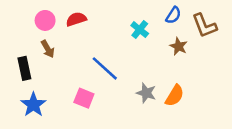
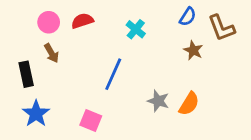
cyan cross: (140, 30) -> (136, 29), moved
blue line: (105, 68) -> (113, 74), turned 72
pink square: (84, 98) -> (91, 121), moved

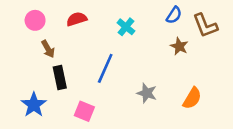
pink circle: (49, 22) -> (35, 20), moved
black rectangle: (26, 74) -> (60, 77), moved
orange semicircle: (189, 104) -> (192, 98), moved

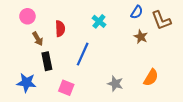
red semicircle: (77, 19) -> (60, 29), moved, turned 105
gray star: (147, 93) -> (115, 84), moved
blue star: (34, 105) -> (26, 83), turned -30

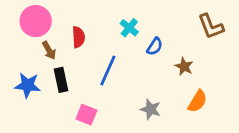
blue semicircle: (137, 12) -> (155, 46), moved
pink circle: (27, 16) -> (36, 21), size x1.5
brown star: (141, 37) -> (184, 66), moved
blue star: (26, 83) -> (28, 85), moved

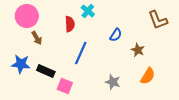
cyan cross: (129, 28) -> (88, 11), moved
red semicircle: (78, 37) -> (70, 24), moved
black rectangle: (61, 80) -> (46, 71), moved, turned -54

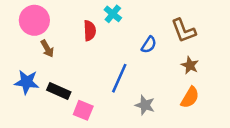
brown L-shape: (158, 20) -> (184, 31), moved
brown star: (138, 50) -> (190, 65), moved
blue line: (81, 53) -> (119, 78), moved

